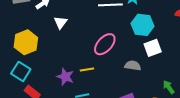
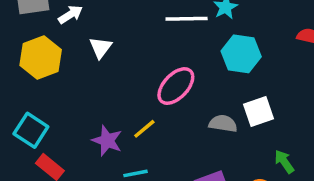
yellow hexagon: (26, 42) -> (41, 58), moved
white square: (153, 48) -> (259, 111), moved
yellow line: (87, 69) -> (144, 129), turned -32

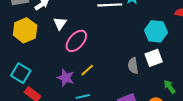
cyan hexagon: (241, 54) -> (156, 31), moved
pink ellipse: (176, 86) -> (76, 41), moved
gray semicircle: (223, 124) -> (133, 66), turned -105

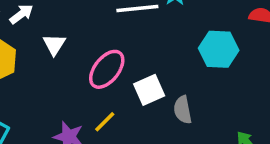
pink ellipse: (76, 41) -> (107, 69), moved
white square: (154, 58) -> (149, 90), moved

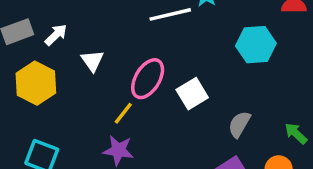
gray semicircle: (183, 110) -> (239, 124), moved, turned 48
yellow line: (105, 122) -> (123, 113), moved

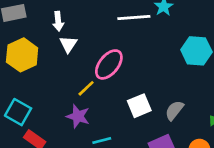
white arrow: (56, 35) -> (58, 21), moved, turned 120
white square: (192, 94) -> (139, 106), moved

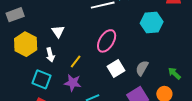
white arrow: (58, 21) -> (50, 55), moved
pink ellipse: (109, 64) -> (107, 41), moved
cyan square: (18, 112) -> (41, 79), moved

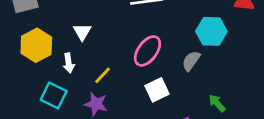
gray semicircle: (142, 68) -> (191, 61), moved
green arrow: (174, 73) -> (217, 103), moved

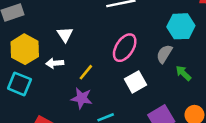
white arrow: (69, 63) -> (55, 63), turned 98
cyan square: (54, 95) -> (19, 84), moved
green arrow: (217, 103) -> (183, 73), moved

